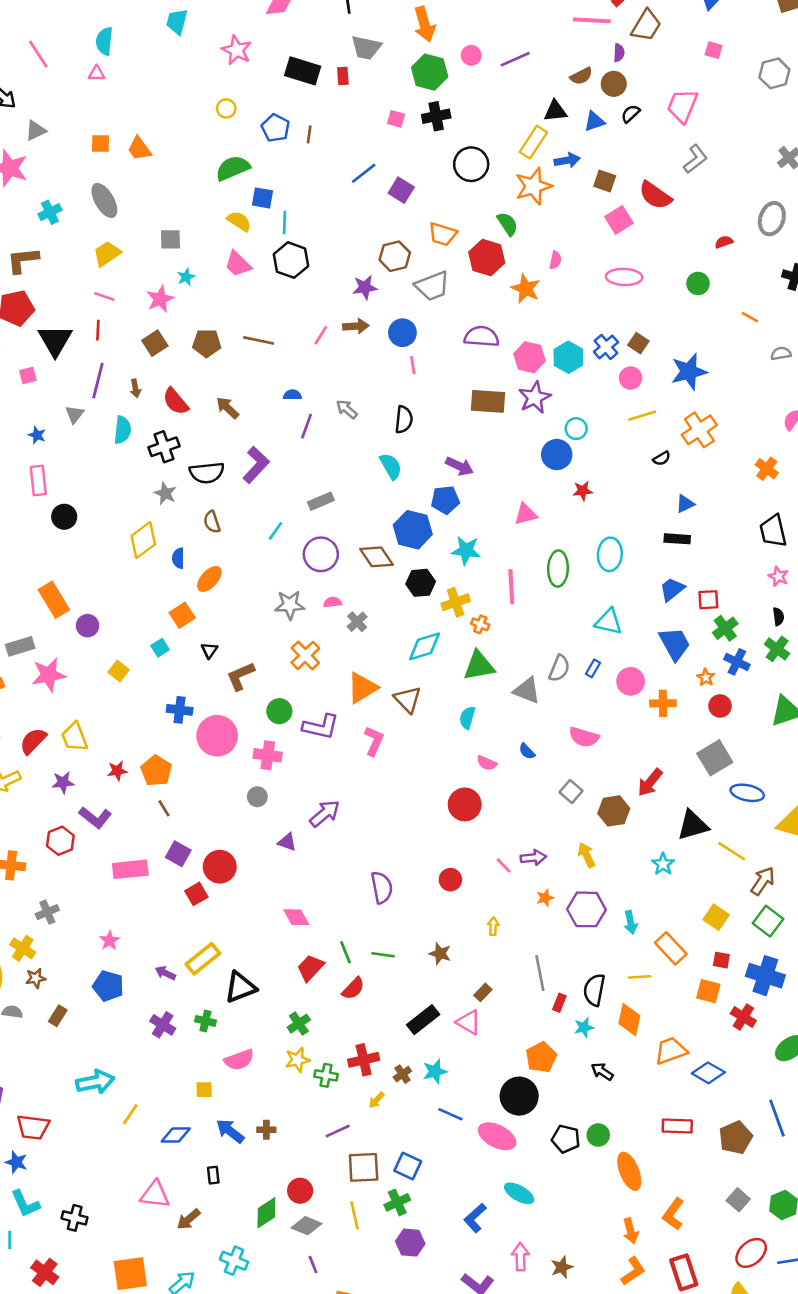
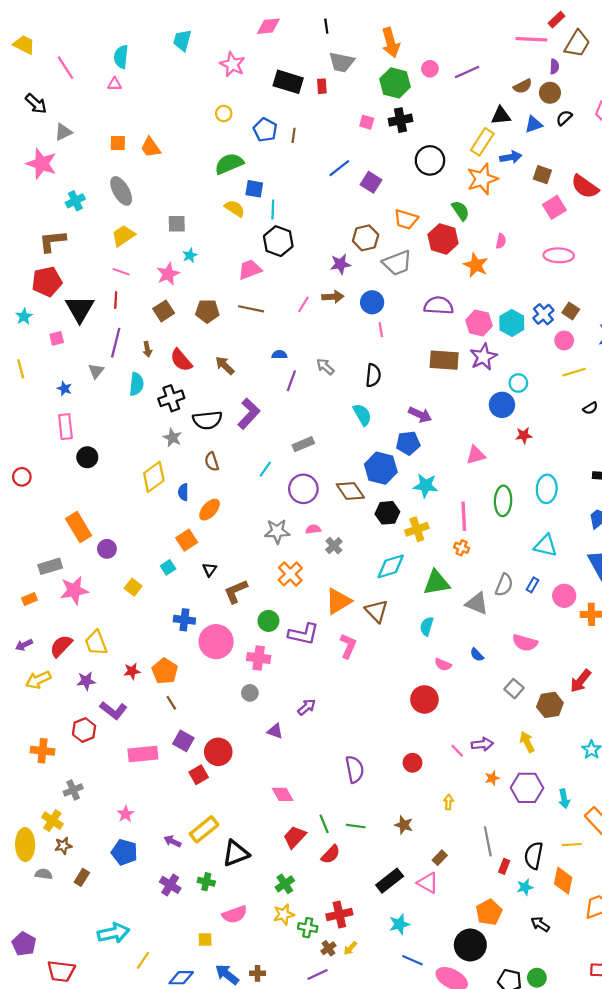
pink trapezoid: (238, 264) -> (250, 270), moved, turned 115
orange cross: (480, 624) -> (462, 548), moved
purple arrow: (325, 814) -> (307, 707), size x0.7
brown cross: (402, 1074) -> (328, 948), moved

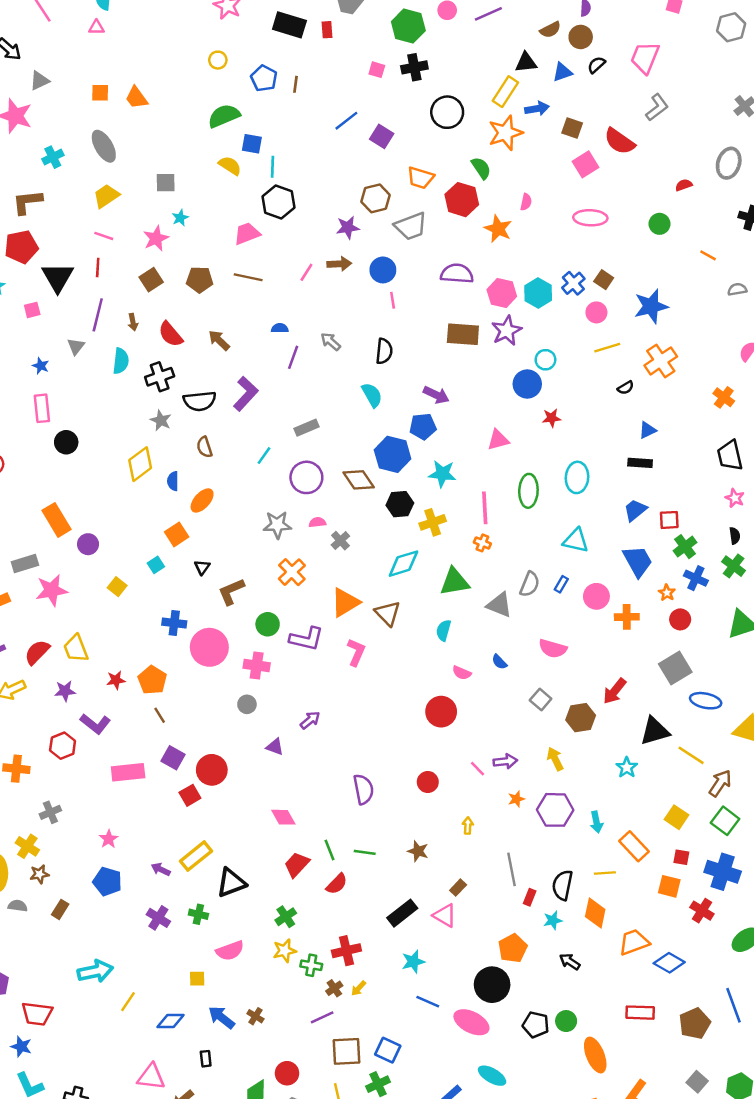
brown cross: (258, 973) -> (255, 1016), turned 32

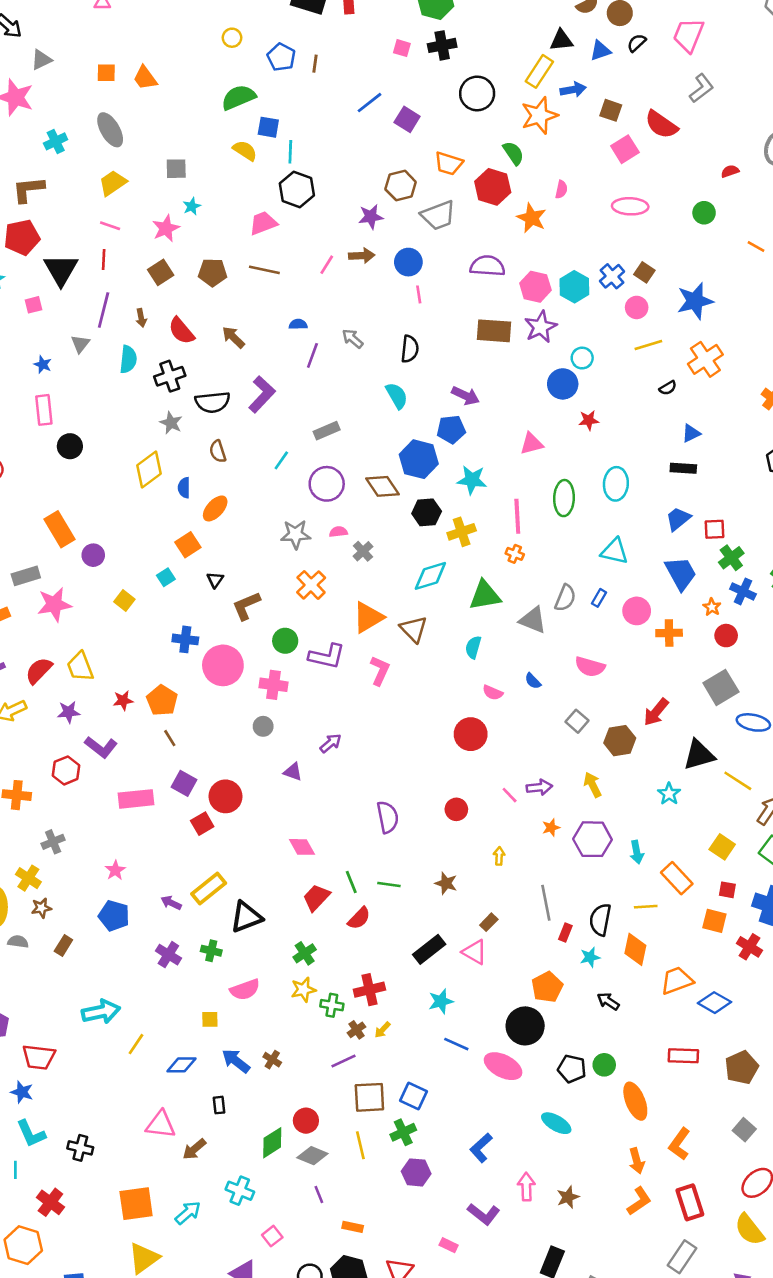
cyan ellipse: (492, 1076) -> (556, 1123), moved

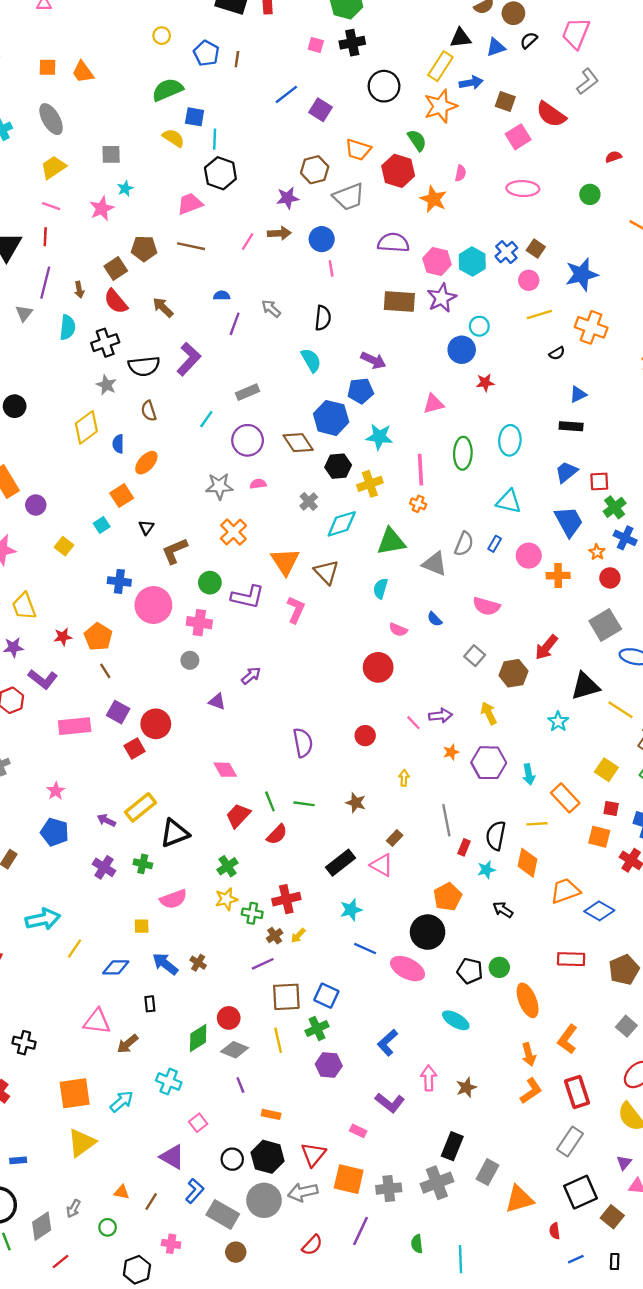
brown square: (161, 272) -> (116, 269), moved
orange cross: (705, 359) -> (591, 327), turned -36
gray cross: (363, 551) -> (309, 501), moved
orange triangle: (368, 617) -> (285, 561), turned -32

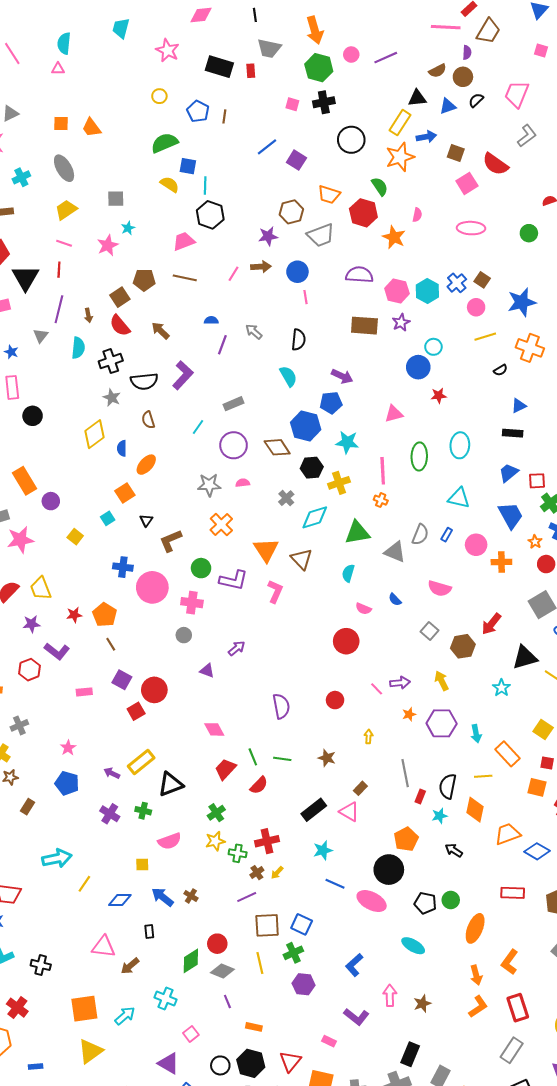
purple star: (442, 298) -> (401, 322), size x0.7
pink rectangle: (75, 726) -> (84, 692), size x0.6
orange ellipse: (528, 1000) -> (475, 928), turned 44

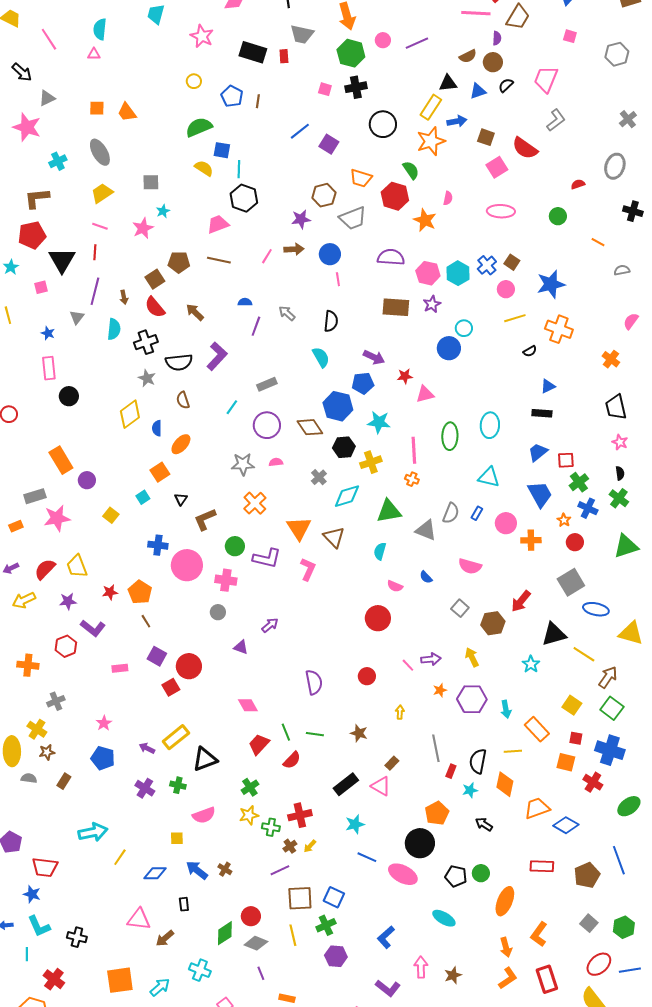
red star: (439, 396) -> (405, 376), moved

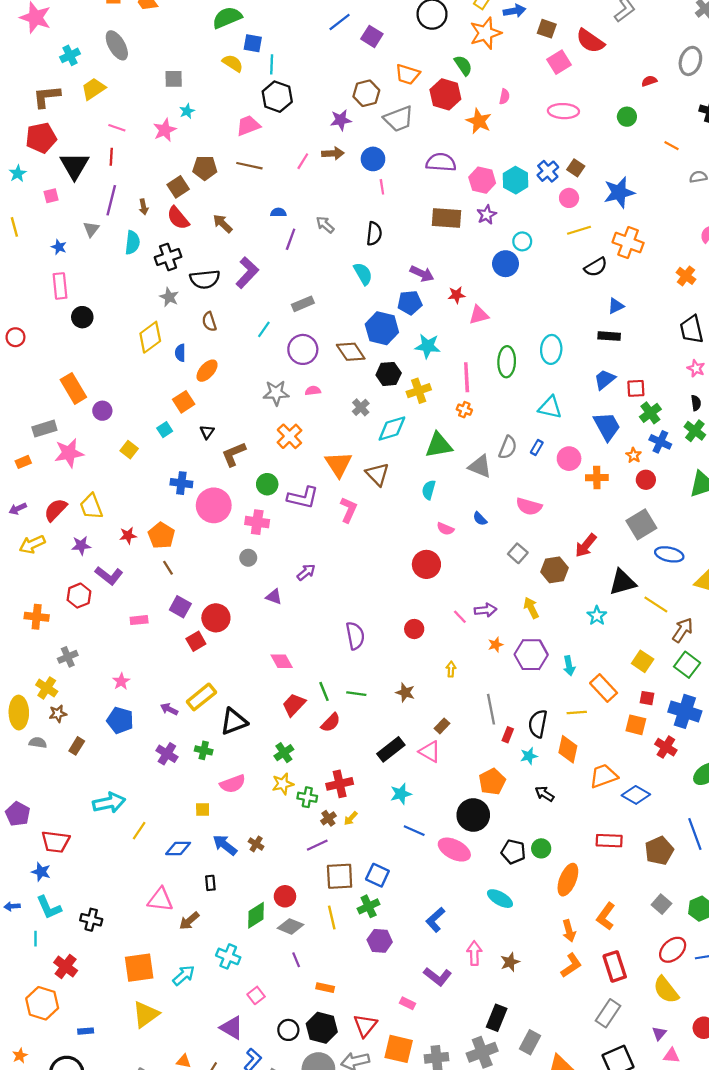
yellow trapezoid: (102, 193) -> (93, 89), moved
black semicircle: (530, 351) -> (596, 267), size x1.5

